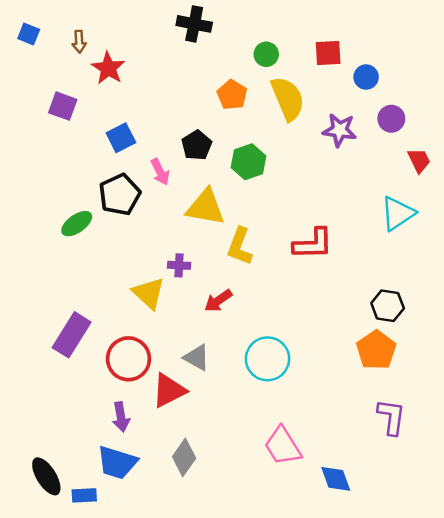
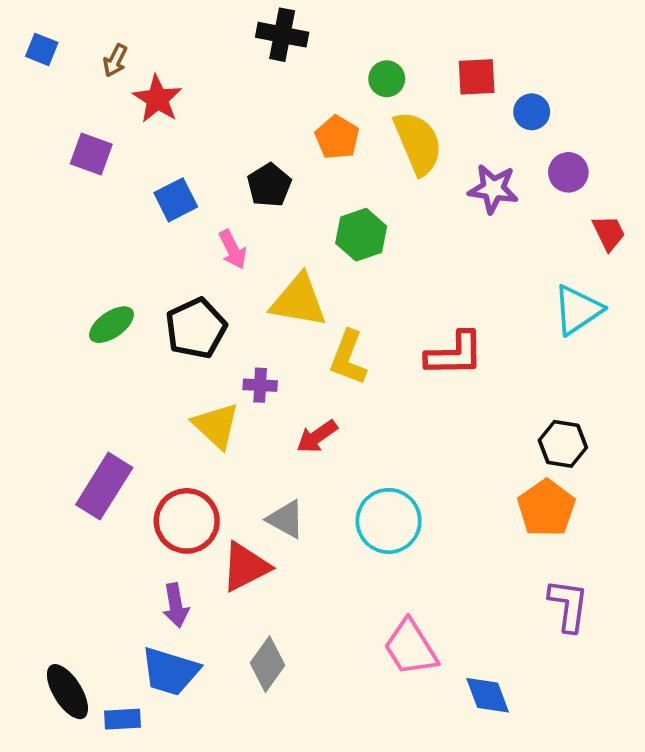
brown arrow: (79, 42) -> (115, 60), turned 30
black pentagon: (197, 145) -> (269, 185), moved
black pentagon: (120, 195) -> (196, 328), moved

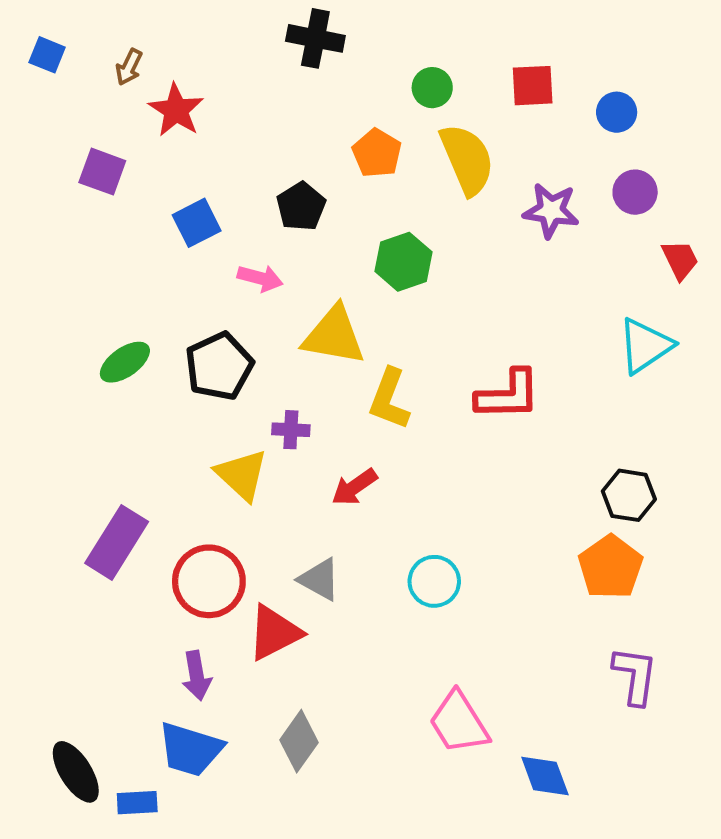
blue circle: (532, 112) -> (617, 112), moved
pink arrow: (233, 249) -> (260, 278), turned -48
cyan circle: (389, 521) -> (434, 581), size x0.7

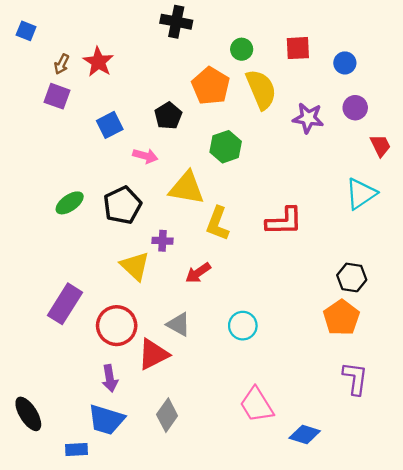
brown arrow: (129, 67) -> (62, 64), moved
orange pentagon: (377, 153) -> (211, 86), size x1.4
black ellipse: (76, 772) -> (28, 414), moved
blue diamond: (545, 776) -> (305, 435), turned -52

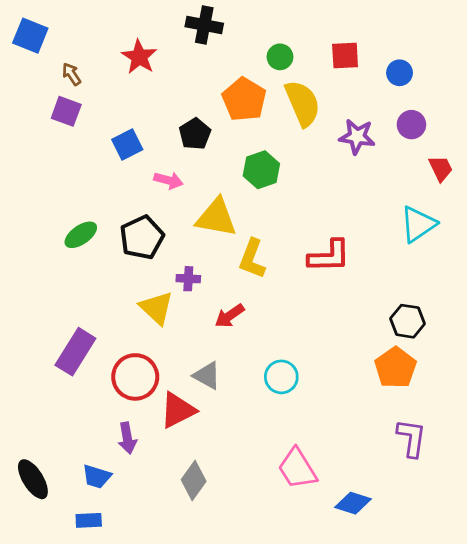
blue square: (26, 31) -> (30, 36), size x1.5
red star: (98, 62) -> (139, 57), moved
brown arrow: (62, 64) -> (71, 74), turned 120
blue trapezoid: (106, 420) -> (97, 477), moved, size x0.7

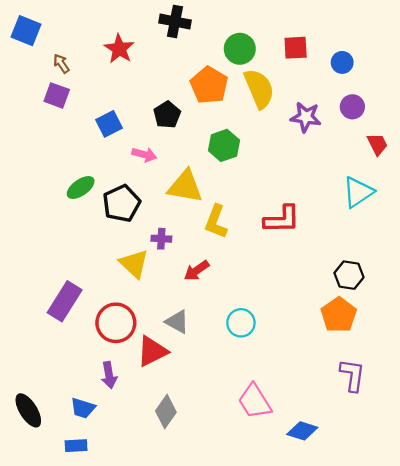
green circle: (280, 57) -> (240, 49), size x1.4
green ellipse: (81, 235) -> (81, 188), moved

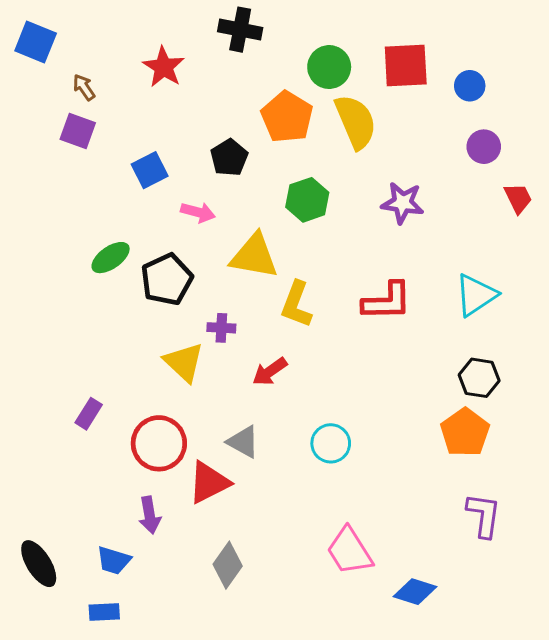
red square: (296, 48) -> (406, 65), size x1.4
purple star: (306, 117) -> (403, 203), moved
cyan triangle: (358, 192) -> (476, 295), moved
purple rectangle: (65, 301) -> (89, 414), size x0.6

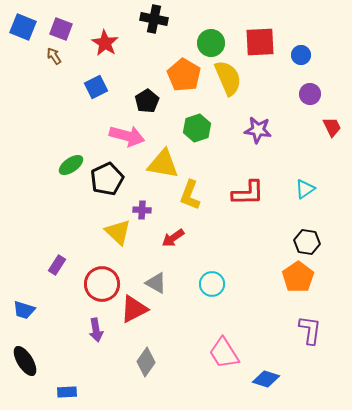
purple square: (78, 131) -> (61, 29), moved
blue square: (150, 170) -> (96, 87), moved
pink arrow: (198, 212) -> (127, 136), size x1.6
cyan triangle: (476, 295) -> (305, 189), size x0.7
blue trapezoid: (114, 560) -> (24, 310), moved

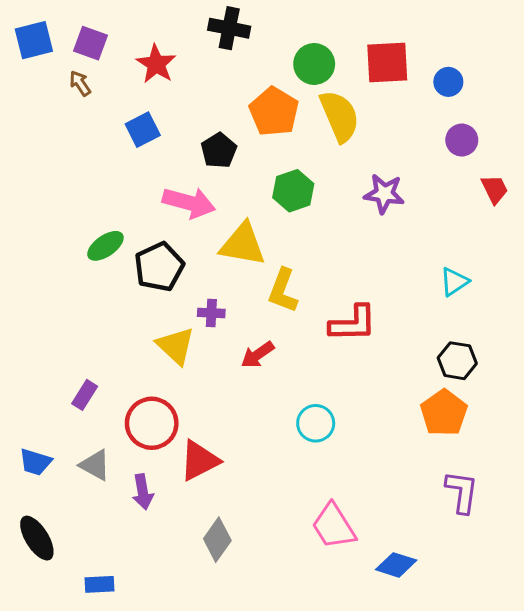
blue square: (23, 27) -> (34, 40), turned -36
red L-shape: (248, 193) -> (353, 323), moved
gray triangle: (156, 283) -> (95, 465), moved

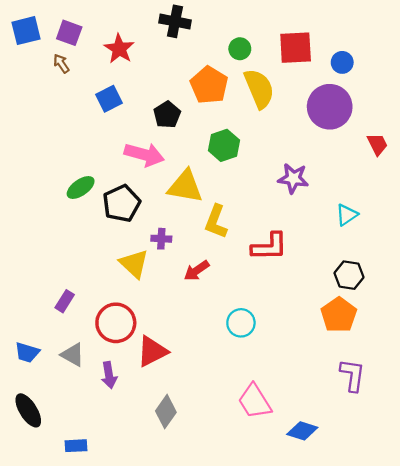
green circle: (314, 64) -> (240, 49), size x0.7
purple circle: (462, 140) -> (330, 107), moved, size x1.8
purple star: (384, 194) -> (293, 178), moved

